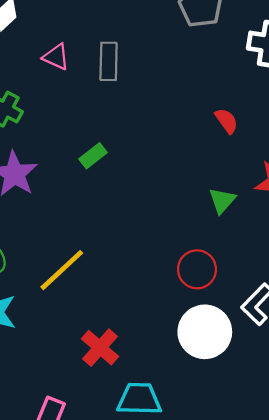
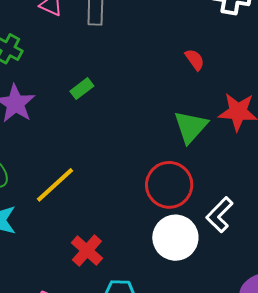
green triangle: (222, 200) -> (191, 127), size x1.5
red circle: (197, 269) -> (169, 185), size x1.4

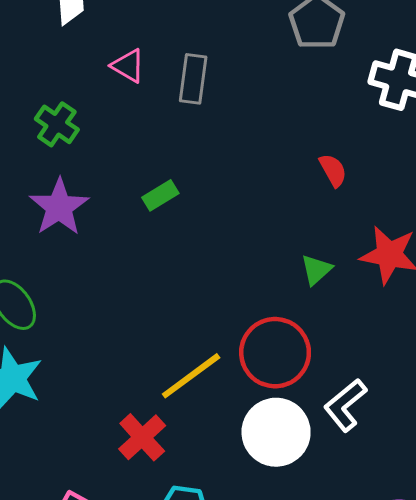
green triangle: (191, 127) -> (316, 270), size x0.6
yellow line: (55, 185) -> (191, 376), moved

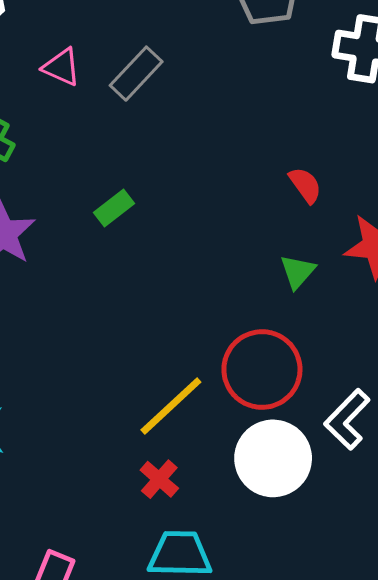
gray rectangle: (193, 79) -> (136, 74), turned 42
red semicircle: (333, 170) -> (305, 185), moved
red cross: (142, 437) -> (159, 479), moved, size x0.7

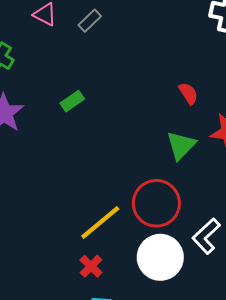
gray rectangle: (136, 74) -> (90, 21), size x0.7
green triangle: (298, 272) -> (181, 145), size x1.4

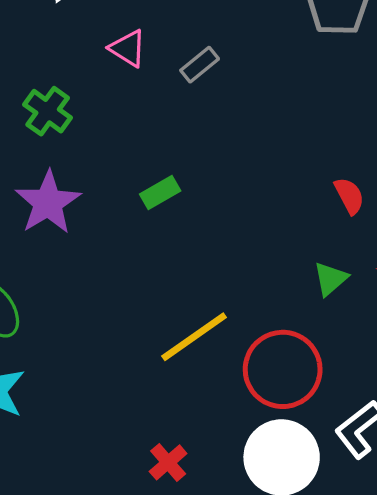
green triangle: (181, 145) -> (330, 279), size x0.7
yellow line: (100, 222) -> (194, 337), moved

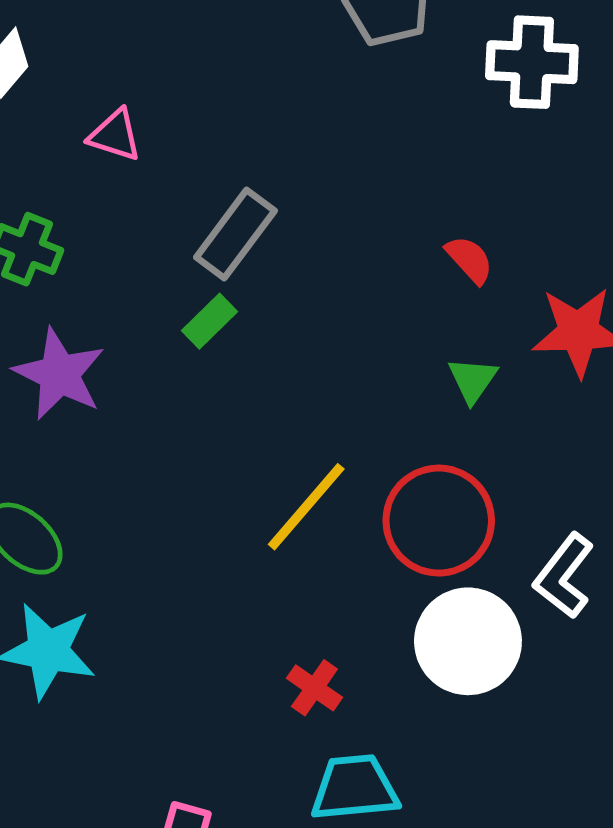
gray rectangle: (200, 65) -> (235, 234), moved, size x1.6

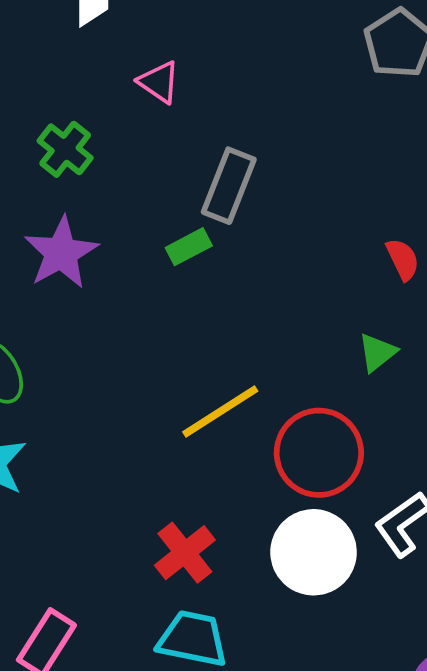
gray rectangle: (235, 234) -> (229, 186), turned -32
red cross: (314, 688) -> (185, 553), size x1.4

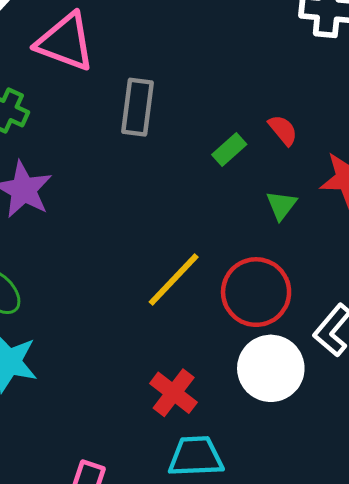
pink triangle: (159, 82) -> (65, 42), size x1.8
green rectangle: (189, 247) -> (229, 149), moved

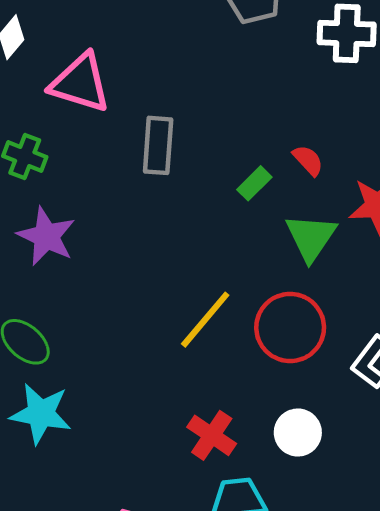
green triangle: (281, 205) -> (311, 237), size x1.6
white circle: (271, 368) -> (298, 433), moved, size x0.7

